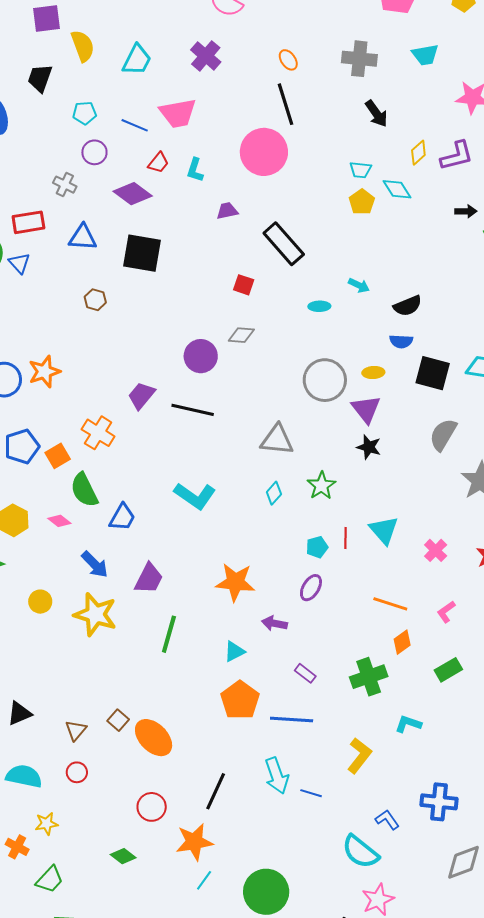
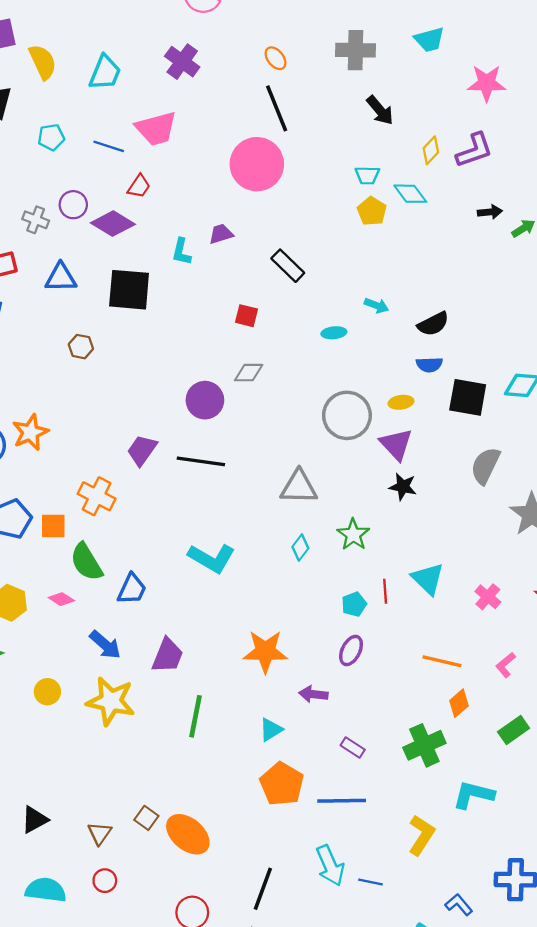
purple circle: (94, 152) -> (73, 205), moved
cyan L-shape: (195, 170) -> (181, 252), moved
black rectangle: (284, 244) -> (288, 266), size x0.7
orange square: (58, 456) -> (53, 526), turned 35
cyan L-shape: (408, 724) -> (473, 795), size x1.4

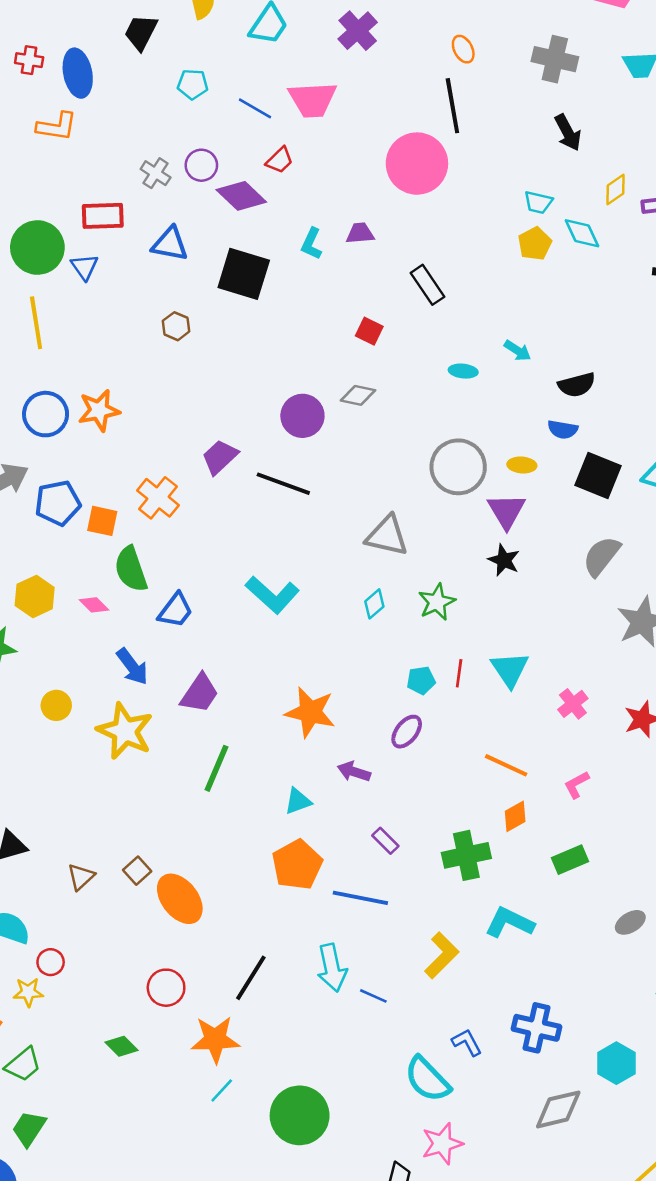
red circle: (105, 881) -> (51, 962), moved

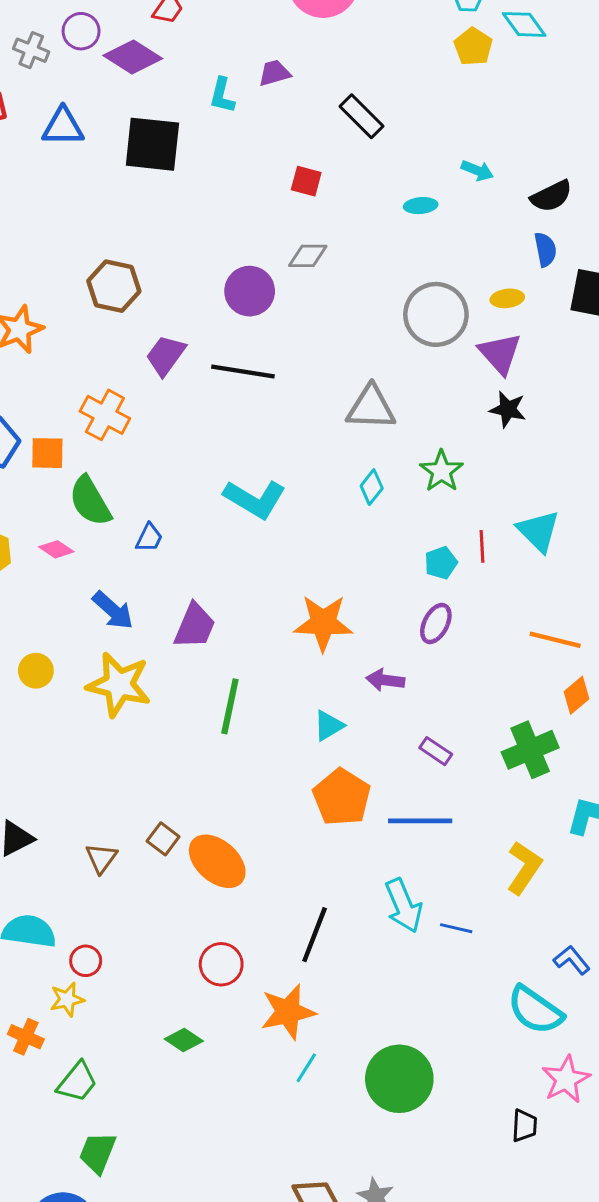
brown hexagon: (176, 326) -> (114, 286), moved, size x1.6
blue semicircle: (563, 429) -> (545, 250), turned -100
blue trapezoid: (175, 610) -> (149, 538), size x0.7

